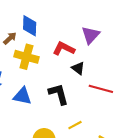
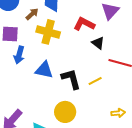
black L-shape: (59, 94) -> (71, 79), moved
yellow line: (75, 125) -> (95, 81), moved

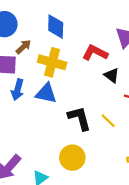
brown arrow: (32, 14) -> (23, 47), moved
blue triangle: (44, 70) -> (46, 93), moved
yellow line: (95, 81) -> (108, 121), turned 72

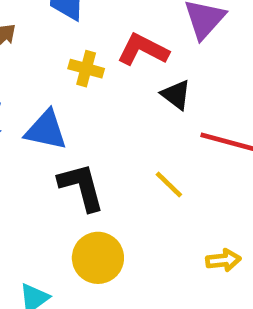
yellow cross: (52, 62) -> (86, 69), moved, size x0.6
black L-shape: (79, 118) -> (81, 187), moved

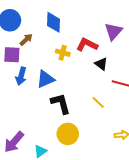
blue triangle: (46, 130) -> (45, 79), turned -36

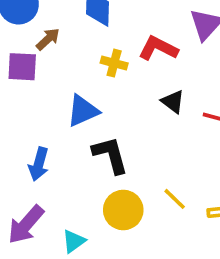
black triangle: (101, 64) -> (173, 102), moved
blue arrow: (21, 76) -> (39, 164), moved
yellow line: (98, 102) -> (175, 199), moved

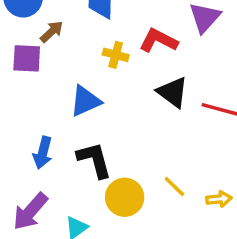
black triangle: (173, 102) -> (173, 92), size x1.4
black L-shape: (110, 155) -> (94, 160), moved

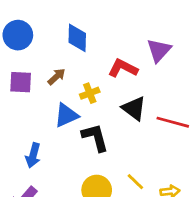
brown arrow: (52, 32) -> (57, 77), moved
yellow cross: (116, 55) -> (90, 93), moved, turned -36
black L-shape: (94, 160) -> (95, 137), moved

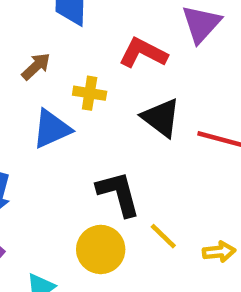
yellow cross: (90, 93) -> (90, 93), turned 30
black L-shape: (95, 137) -> (119, 194), moved

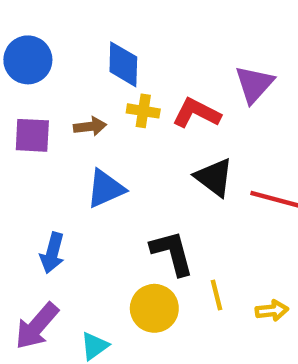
brown arrow: (36, 66) -> (90, 126), turned 36
yellow cross: (90, 93) -> (143, 111), moved
yellow line: (163, 236) -> (216, 295), turned 32

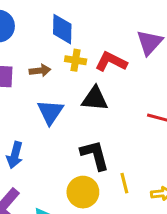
black triangle: (214, 177) -> (95, 99), moved, turned -32
blue triangle: (106, 189) -> (50, 112), turned -32

